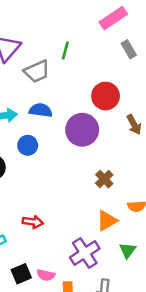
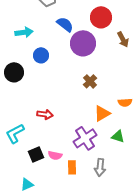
blue semicircle: (41, 110) -> (65, 24), moved, turned 30
brown cross: (104, 179) -> (90, 81), moved
green triangle: (128, 250) -> (118, 136), turned -48

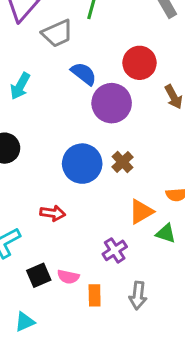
cyan arrow: (24, 32) -> (20, 86), turned 126
blue circle: (41, 55) -> (82, 164), moved, size x1.6
green triangle: (118, 136) -> (166, 233), moved
purple cross: (85, 138) -> (115, 250), size x0.7

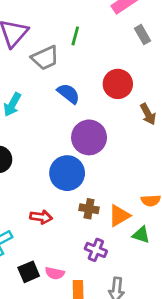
purple circle: (112, 103) -> (89, 137), moved
brown cross: (122, 162) -> (89, 209), moved, turned -36
purple cross: (115, 250) -> (96, 250), turned -35

